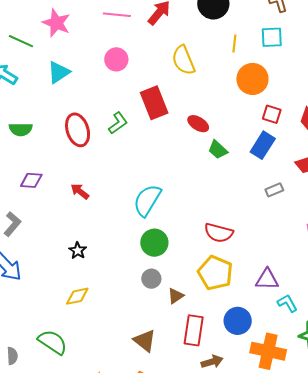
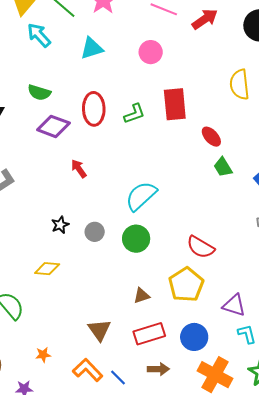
yellow semicircle: (183, 60) -> (240, 84), moved
purple diamond: (31, 180) -> (53, 126), moved, size x1.4
gray circle: (151, 279) -> (95, 232), moved
red rectangle: (194, 330) -> (149, 334), turned 48

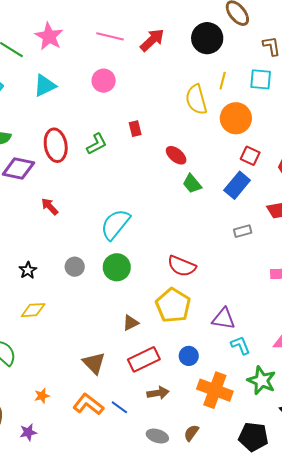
red rectangle: (175, 104) -> (135, 129), size x0.5
black star: (60, 225) -> (28, 270), moved
blue circle: (194, 337) -> (189, 356), size x0.7

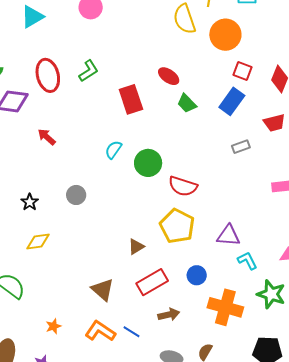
red rectangle: (135, 129) -> (131, 99), moved, size x1.8
cyan semicircle: (115, 224) -> (113, 150), size x0.6
green circle: (117, 267) -> (148, 163), moved

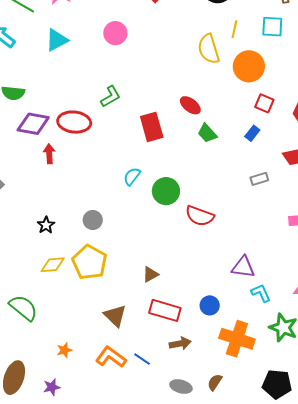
red ellipse: (48, 75) -> (74, 122), moved, turned -72
blue rectangle: (232, 101) -> (252, 133), size x0.6
red arrow: (47, 137) -> (49, 154), moved, turned 42
yellow pentagon: (177, 226) -> (90, 262), moved
red rectangle: (152, 282) -> (165, 310), turned 44

